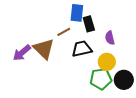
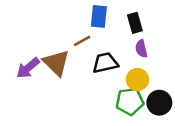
black rectangle: (89, 24) -> (135, 23), moved

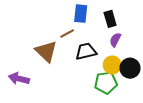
purple semicircle: (141, 49) -> (115, 40), turned 40
purple arrow: (28, 68) -> (19, 79), moved, turned 54
black circle: (159, 103) -> (130, 68), moved

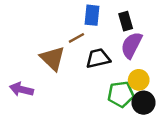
purple semicircle: (115, 40) -> (132, 45), size x1.6
yellow circle: (112, 65) -> (139, 80), moved
black circle: (130, 68) -> (144, 103), moved

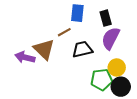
purple arrow: (21, 89) -> (25, 57), moved

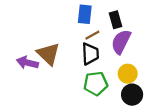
brown line: (64, 32) -> (92, 35), moved
black trapezoid: (82, 49) -> (90, 54), turned 100
green pentagon: (102, 80) -> (96, 84), moved

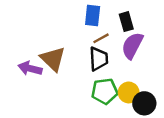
yellow circle: (128, 74) -> (129, 92), moved

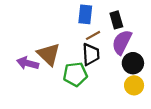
green pentagon: (105, 91) -> (75, 74), moved
yellow circle: (129, 92) -> (134, 85), moved
black circle: (144, 103) -> (133, 63), moved

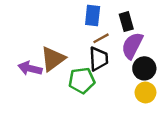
brown triangle: (49, 54) -> (53, 59), turned 40

